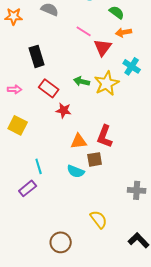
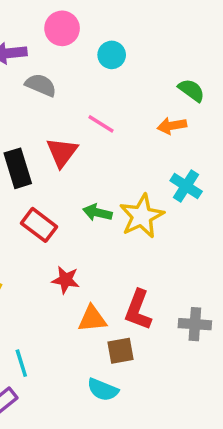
green semicircle: (117, 12) -> (191, 90), moved
red triangle: (103, 47) -> (62, 152), moved
red star: (64, 110) -> (66, 280), moved
cyan semicircle: (76, 171) -> (103, 390), moved
gray cross: (137, 190) -> (195, 324), moved

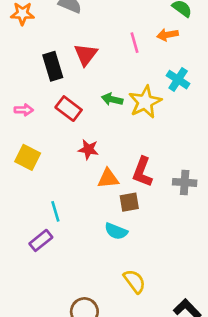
pink line: (101, 124) -> (135, 43), moved, turned 42

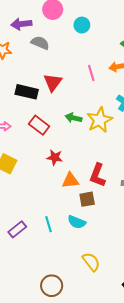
black rectangle: (53, 66) -> (27, 92), turned -60
cyan line: (55, 211) -> (48, 224), moved

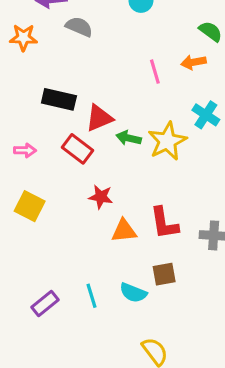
red triangle: (53, 82) -> (99, 118), moved, turned 30
red L-shape: (98, 175) -> (164, 223), turned -30
brown square: (87, 199) -> (164, 274), moved

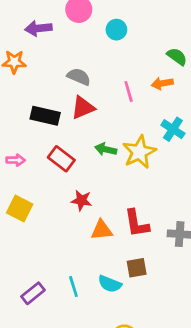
gray semicircle: (79, 27) -> (79, 77), moved
red triangle: (99, 118) -> (83, 108), moved

